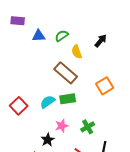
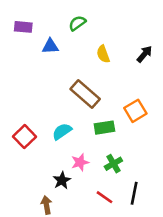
green semicircle: (62, 36) -> (77, 23), moved
black arrow: (101, 41) -> (144, 54), moved
yellow semicircle: (77, 52) -> (103, 54), moved
green rectangle: (68, 99) -> (104, 128), moved

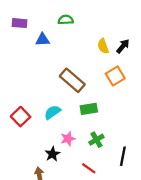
green semicircle: (77, 23) -> (66, 20), turned 32
yellow semicircle: (103, 54) -> (103, 46), moved
orange square: (135, 111) -> (115, 76), moved
black line: (134, 193) -> (123, 156), moved

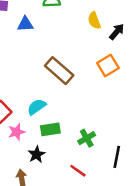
yellow semicircle: (103, 46) -> (94, 20), moved
green rectangle: (89, 109) -> (50, 129), moved
pink star: (68, 139) -> (17, 132), moved

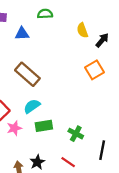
brown rectangle: (59, 71) -> (27, 74), moved
green cross: (87, 138) -> (76, 134), turned -32
black star: (37, 154) -> (37, 162), moved

